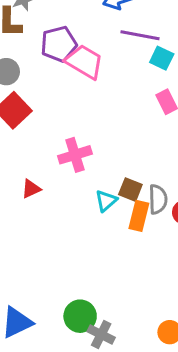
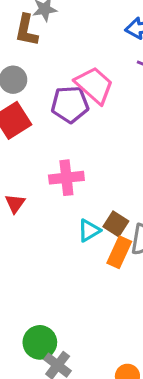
purple pentagon: (59, 44) -> (70, 104), moved
red triangle: (31, 189) -> (15, 203), turned -40

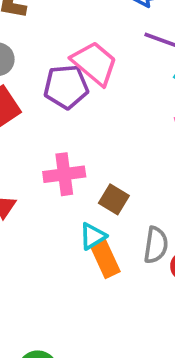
brown square: (116, 224) -> (114, 199), moved
orange rectangle: (119, 252) -> (105, 259), moved, turned -48

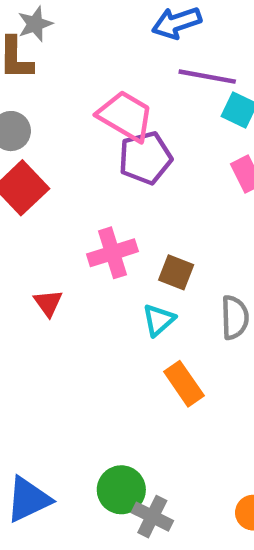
purple pentagon: (66, 87) -> (145, 158), moved
orange rectangle: (105, 259) -> (184, 384), moved

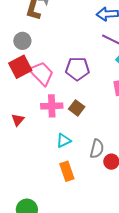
pink trapezoid: (125, 116) -> (42, 73), moved
brown square: (176, 272) -> (77, 108), moved

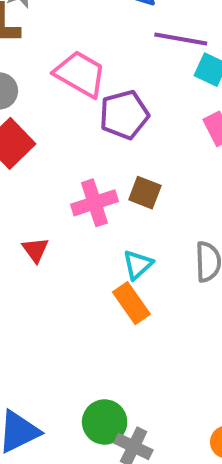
pink trapezoid: (42, 73) -> (80, 74), moved
orange rectangle: (67, 171) -> (131, 303), moved

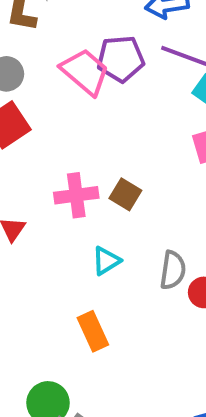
purple pentagon: (124, 115) -> (121, 59), moved
orange rectangle: (131, 303) -> (93, 331), moved

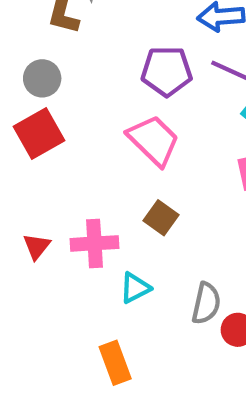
pink trapezoid: (85, 72) -> (154, 140), moved
pink cross: (76, 195) -> (95, 243), moved

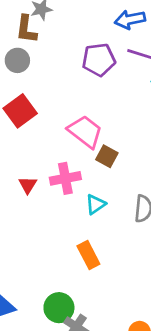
gray circle: (42, 78) -> (17, 60), moved
pink trapezoid: (154, 140) -> (85, 132), moved

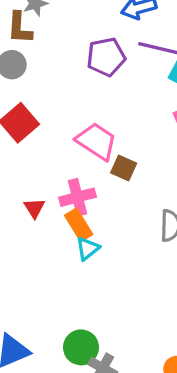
cyan triangle: (96, 204) -> (88, 249), moved
orange rectangle: (88, 255) -> (79, 225), moved

